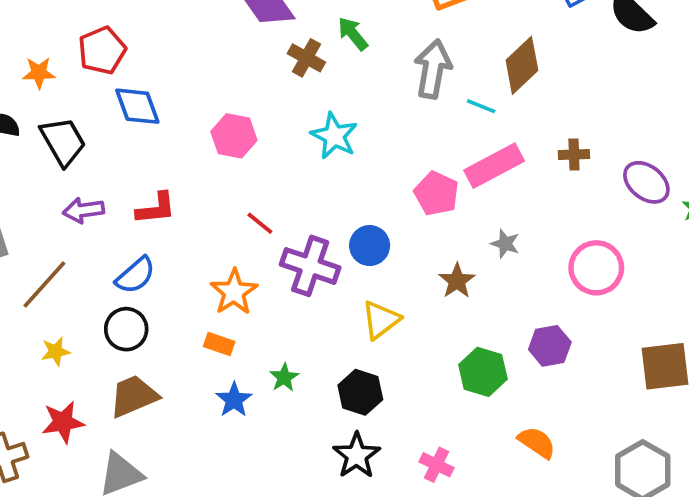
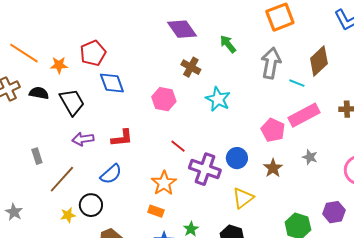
brown cross: (306, 58) -> (191, 67), moved
brown star: (457, 281) -> (273, 168), moved
black circle: (126, 329) -> (91, 205), moved

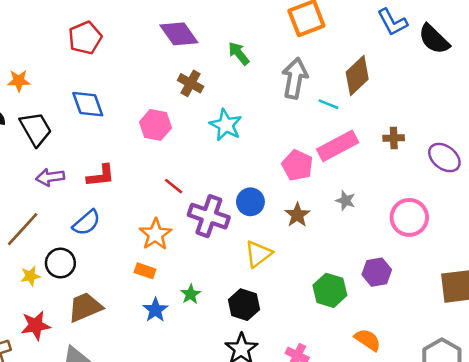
red pentagon: (93, 53) -> (85, 38), moved

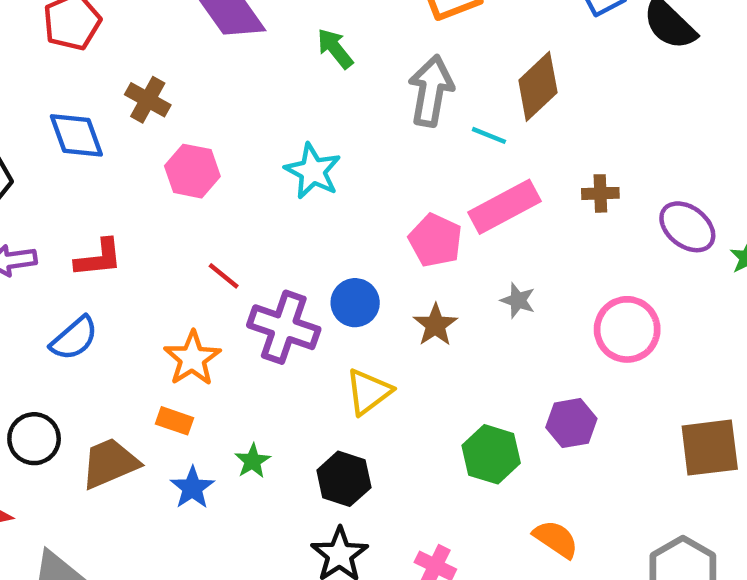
brown cross: (191, 83) -> (148, 100), moved
black circle: (60, 263) -> (34, 439), moved
brown trapezoid: (85, 307) -> (110, 463), moved

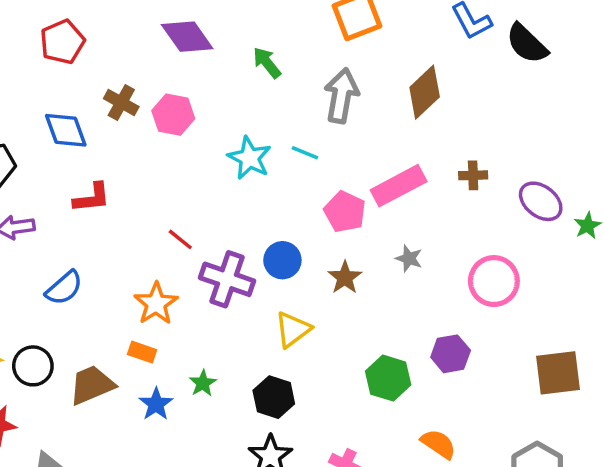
cyan line: (489, 135) -> (305, 153), moved
pink hexagon: (192, 171) -> (173, 115), moved
red L-shape: (99, 258) -> (92, 198), moved

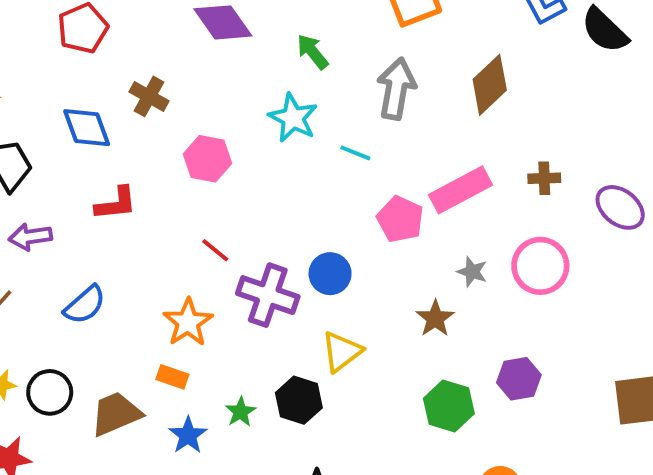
pink hexagon: (173, 115) -> (207, 159), moved
cyan star: (250, 158) -> (293, 118), moved
brown star: (345, 278) -> (435, 318), moved
pink circle: (494, 281) -> (540, 266), moved
black hexagon: (274, 397) -> (299, 400), moved

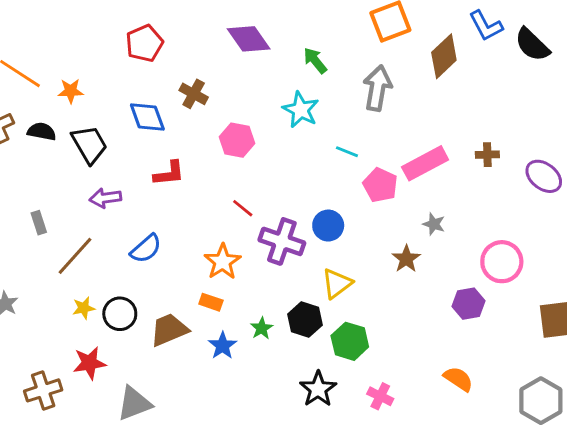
brown diamond: (490, 85) -> (444, 56), moved
cyan line: (355, 153) -> (347, 152), moved
pink circle: (540, 266) -> (502, 262), moved
green hexagon: (449, 406) -> (350, 341), moved

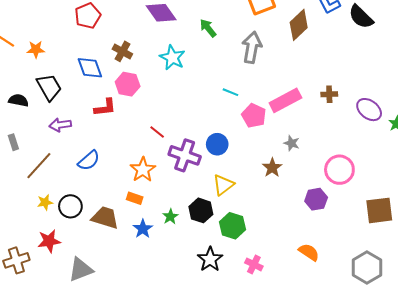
cyan star: (301, 110) -> (172, 58), moved
black semicircle: (42, 131) -> (18, 100), moved
pink hexagon: (237, 140) -> (128, 84), moved
brown trapezoid: (169, 330) -> (105, 218), turned 40

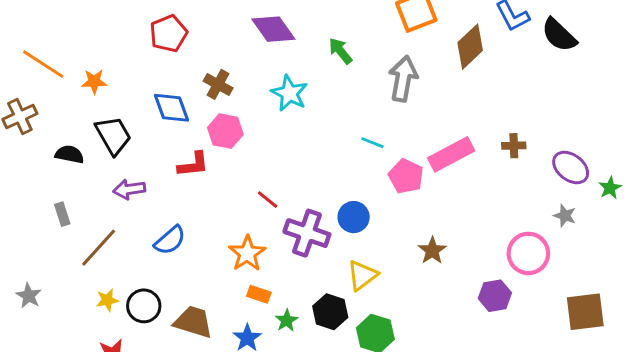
gray star: (292, 143) -> (565, 216), moved
orange rectangle: (135, 198) -> (259, 294), moved

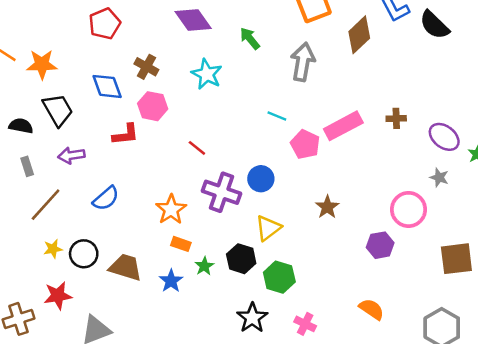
orange star: (94, 82) -> (42, 64), size x1.4
red line: (268, 200) -> (197, 148), moved
gray rectangle: (62, 214) -> (27, 166), moved

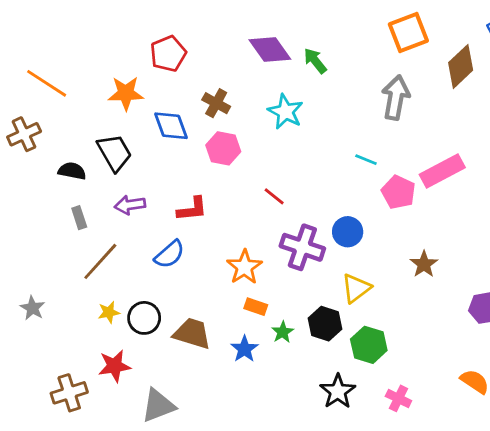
green arrow: (250, 38) -> (315, 61), moved
orange star: (42, 64) -> (126, 93), moved
red L-shape: (126, 134) -> (192, 209), moved

